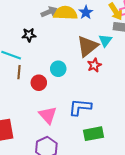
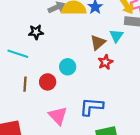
brown triangle: (87, 46) -> (98, 42), size x0.7
brown line: (19, 72) -> (25, 84), moved

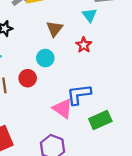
brown triangle: (98, 42) -> (55, 29), moved
pink triangle: (58, 116) -> (63, 109), moved

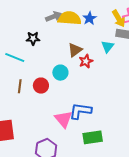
red star: (84, 45) -> (86, 61), moved

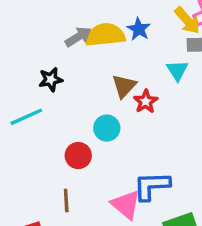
cyan line: (15, 58) -> (26, 117), turned -36
brown line: (20, 86) -> (66, 200), moved

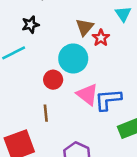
cyan circle: (107, 128) -> (73, 59), size x1.5
pink triangle: (126, 205) -> (87, 94), moved

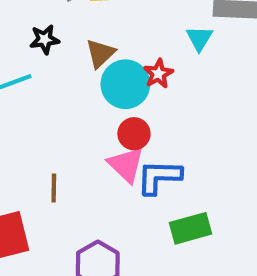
brown triangle: (85, 27) -> (100, 53), moved
cyan circle: (73, 59) -> (125, 84), moved
red circle: (53, 80) -> (134, 134), moved

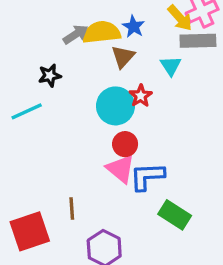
brown triangle: (100, 53) -> (123, 57), moved
brown line: (54, 188) -> (72, 208), moved
green rectangle: (190, 228) -> (175, 215), turned 52

